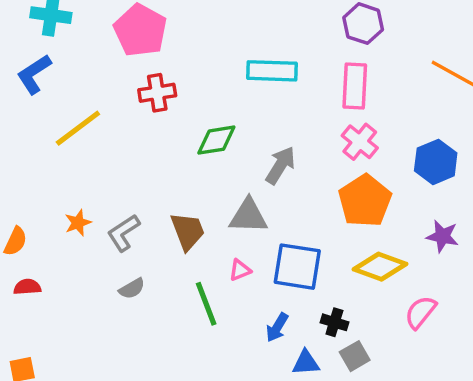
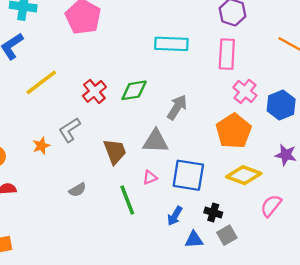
red cross: (157, 93) -> (94, 91), moved, turned -30
pink cross: (360, 142) -> (245, 91), moved
gray L-shape: (123, 233) -> (70, 130), moved

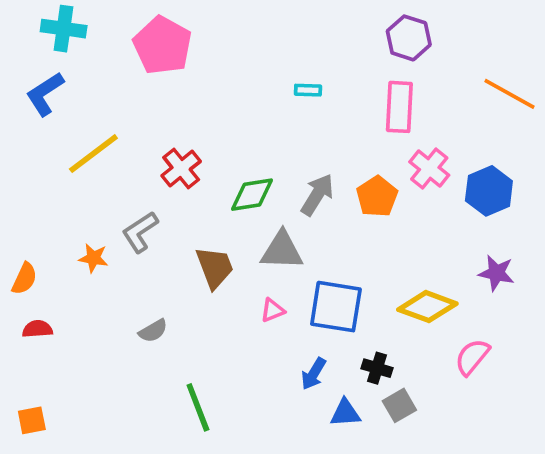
cyan rectangle: (171, 44) -> (308, 90), size x0.5
green diamond: (134, 90) -> (252, 195), moved
orange pentagon: (234, 131) -> (377, 196), moved, size x0.7
orange star: (41, 146) -> (93, 258), turned 30
green line: (127, 200) -> (198, 407), moved

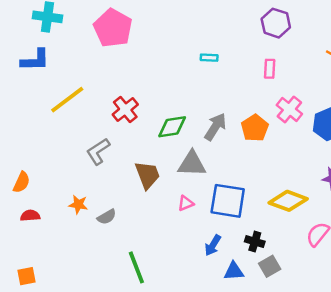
blue L-shape: (45, 94) -> (35, 60), turned -148
pink rectangle: (399, 107) -> (270, 69), size x0.6
orange star: (93, 258) -> (78, 205), moved

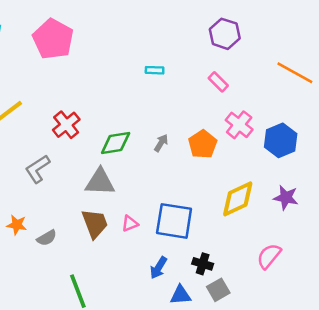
pink rectangle: (270, 69) -> (218, 82), turned -48
gray arrow: (215, 127) -> (161, 143), size x0.6
gray triangle: (192, 164) -> (100, 182), moved
brown trapezoid: (147, 175) -> (95, 224), moved
yellow diamond: (288, 201) -> (238, 199), moved, turned -45

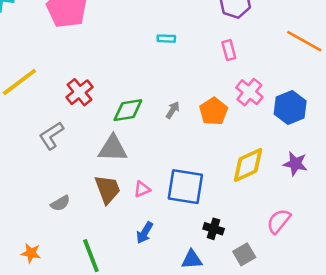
pink rectangle: (218, 82) -> (229, 50), turned 30
orange star: (17, 225) -> (31, 253), moved
blue arrow: (158, 268) -> (145, 233), moved
gray square: (218, 290) -> (244, 254), moved

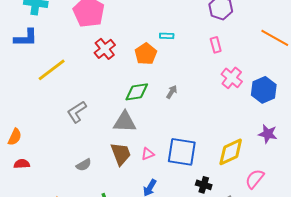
red cross: (79, 92) -> (105, 49), moved
orange pentagon: (214, 111) -> (146, 54), moved
yellow diamond: (248, 165) -> (231, 152), moved

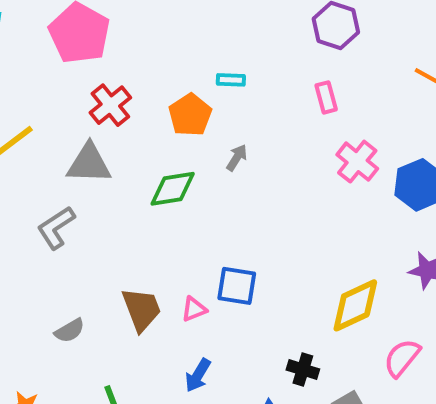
gray arrow: (172, 92) -> (237, 158), moved
gray triangle: (125, 122) -> (89, 163), moved
blue square: (182, 152) -> (237, 286), moved, size x0.7

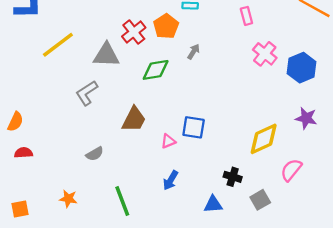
red cross: (110, 105) -> (134, 32), moved
brown trapezoid: (141, 309) -> (134, 119), moved, turned 48

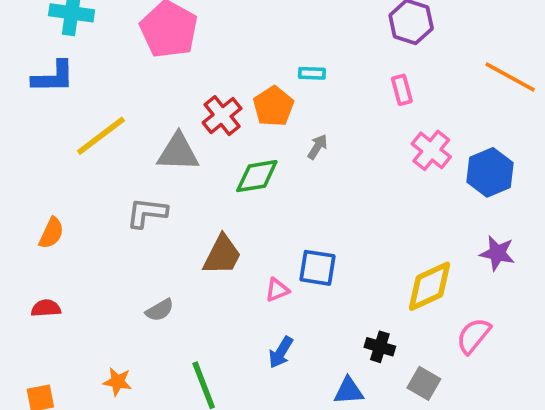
gray L-shape: (87, 93) -> (147, 213), turned 40
orange semicircle: (15, 122) -> (51, 233), moved
gray square: (260, 200) -> (424, 383), turned -30

